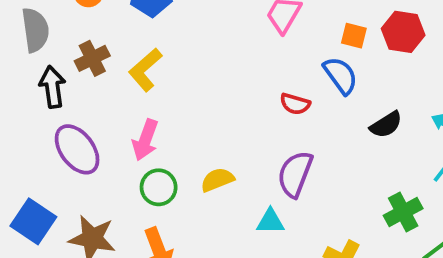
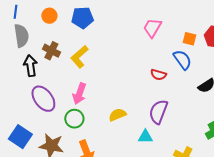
brown cross: (92, 58) -> (51, 51), turned -36
green circle: (159, 187) -> (74, 119), moved

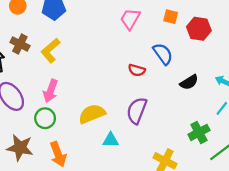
orange square: (189, 39) -> (171, 17), moved
yellow semicircle: (117, 115) -> (92, 114), size x1.4
cyan triangle: (145, 137) -> (111, 140), moved

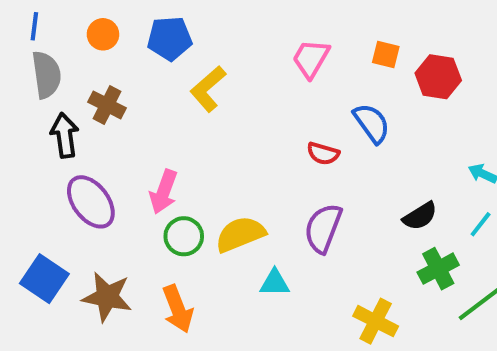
yellow L-shape: (50, 51) -> (208, 89), moved
black semicircle: (189, 82) -> (420, 216), moved
green circle: (45, 118) -> (184, 236), moved

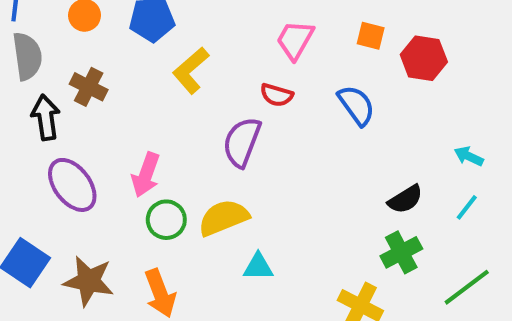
red semicircle: (323, 153) -> (277, 95), moved
purple semicircle: (323, 228) -> (242, 142), moved
green cross: (438, 269) -> (401, 252), moved

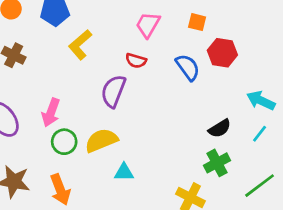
red hexagon: (424, 58) -> (222, 53), moved
cyan arrow: (469, 156) -> (261, 100), size x1.5

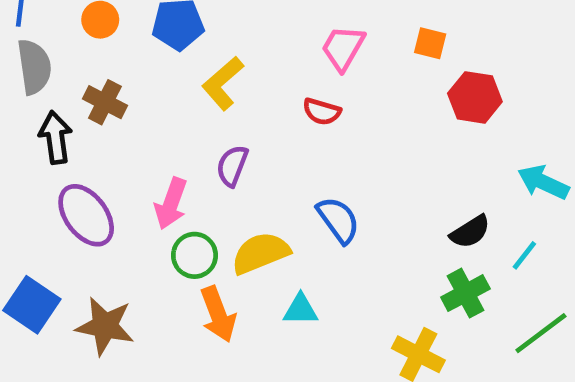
blue semicircle: (188, 67) -> (338, 220), moved
purple semicircle: (113, 91) -> (232, 166), moved, size x0.7
cyan line: (260, 134) -> (524, 255), moved
orange arrow: (60, 190) -> (218, 314), moved

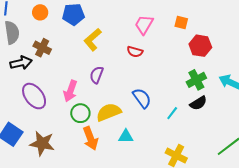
black arrow: (55, 138) -> (21, 63), turned 85
cyan line: (524, 255) -> (172, 113), moved
green cross: (465, 293) -> (196, 80), moved

